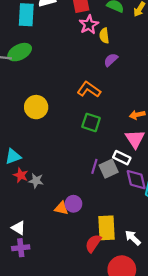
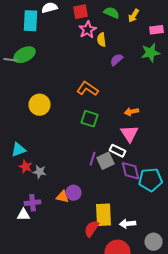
purple semicircle: (111, 60) -> (116, 60), moved
white triangle: (19, 228) -> (24, 215), turned -32
white arrow: (133, 238) -> (128, 224), turned -49
purple cross: (21, 248) -> (32, 203), moved

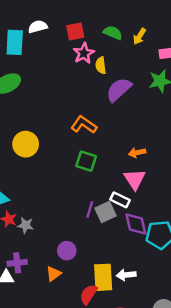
purple semicircle: (116, 60) -> (119, 90), size x1.6
orange triangle: (62, 197) -> (53, 274), moved, turned -48
white arrow: (128, 224) -> (126, 275), moved

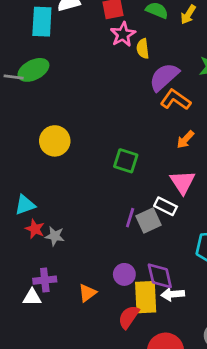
orange L-shape: (84, 125) -> (175, 100), moved
orange arrow: (137, 153) -> (185, 139), moved, turned -35
purple diamond: (136, 224) -> (160, 276), moved
purple circle: (67, 251) -> (124, 274), moved

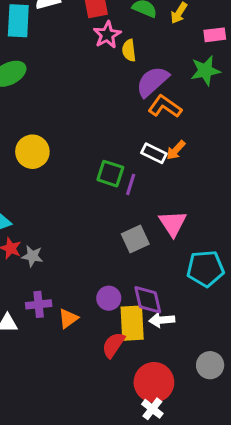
pink triangle: (183, 182) -> (173, 223), moved
white rectangle: (166, 206) -> (154, 153), moved
purple line: (130, 218) -> (131, 184), moved
purple cross: (45, 280) -> (39, 304), moved

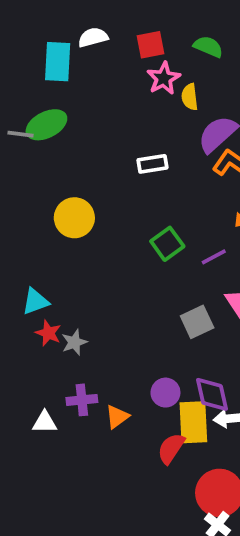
white rectangle: (154, 153) -> (152, 164), moved, turned -35
green square: (110, 174) -> (167, 244), turned 36
purple line: (131, 184) -> (214, 257), moved, turned 45
gray star: (32, 256) -> (74, 342), turned -30

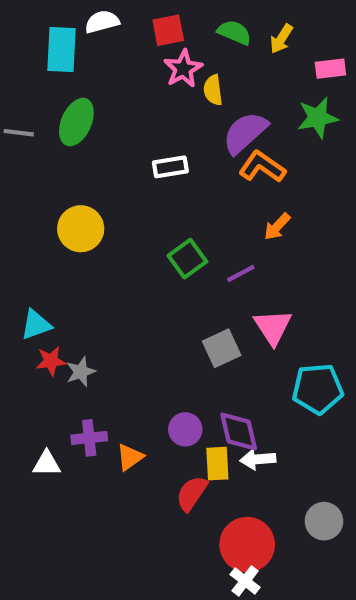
green ellipse: (46, 125) -> (76, 122), moved, turned -39
red star: (48, 333) -> (51, 361), turned -30
yellow rectangle: (193, 422) -> (217, 464), size x0.7

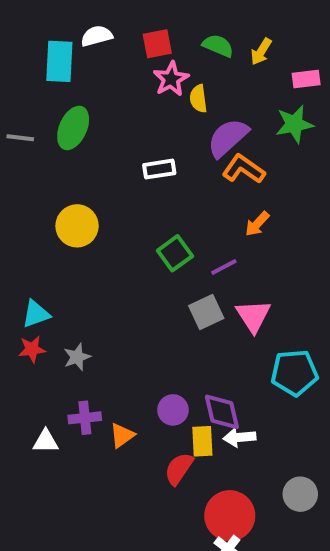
gray square: (222, 348) -> (206, 312), moved
red star: (51, 361) -> (32, 349), moved

